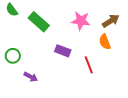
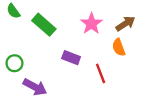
pink star: (81, 21) -> (91, 24), turned 30
purple arrow: (31, 77) -> (35, 87), size x1.5

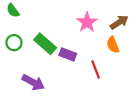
green rectangle: (44, 25) -> (45, 44), moved
green circle: (14, 63) -> (14, 43), moved

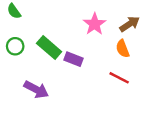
red line: (96, 69) -> (119, 78), moved, turned -42

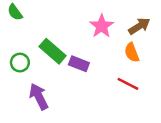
green circle: (15, 46) -> (20, 63), moved
purple arrow: (36, 89) -> (39, 96), turned -145

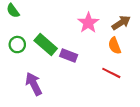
green circle: (20, 63) -> (17, 45), moved

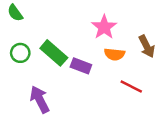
brown arrow: (121, 23) -> (147, 46), moved, turned 96
orange semicircle: (115, 46) -> (114, 54), moved, turned -63

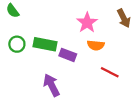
brown arrow: (147, 46) -> (124, 18), moved
green rectangle: (54, 53) -> (45, 44), turned -30
purple arrow: (40, 99) -> (51, 85), moved

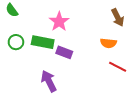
pink star: (87, 23) -> (59, 22), moved
orange semicircle: (96, 45) -> (108, 43), moved
red line: (110, 72) -> (118, 67), moved

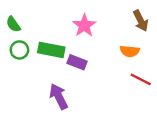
green semicircle: (12, 10) -> (13, 24), moved
pink star: (59, 22) -> (84, 25), moved

